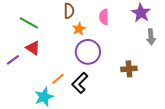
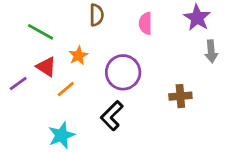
orange star: (79, 29) -> (78, 56), moved
orange line: (58, 79) -> (66, 89), moved

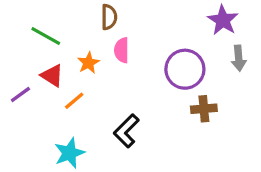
pink semicircle: (145, 23) -> (122, 50), moved
purple circle: (123, 72) -> (185, 69), moved

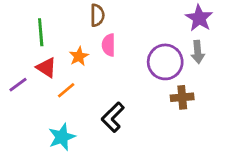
green line: (46, 36) -> (41, 32), turned 56
gray arrow: (239, 58) -> (198, 52), moved

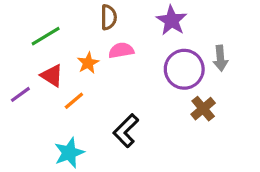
purple star: (199, 18) -> (172, 20), moved
green line: (41, 32) -> (46, 36), turned 64
pink semicircle: (109, 45) -> (121, 50), turned 80
brown cross: (182, 97) -> (203, 109), turned -35

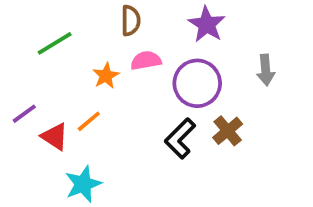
purple circle: (184, 69) -> (197, 83), moved
red triangle: (52, 76) -> (55, 137), moved
brown cross: (203, 109) -> (228, 131), moved
black L-shape: (126, 131) -> (180, 138), moved

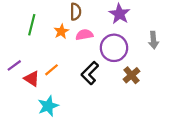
green line: (55, 43) -> (32, 25), turned -45
orange star: (106, 76) -> (61, 31), moved
black L-shape: (180, 138) -> (90, 73), moved

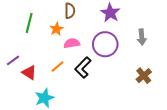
pink semicircle: (84, 35) -> (72, 43), moved
orange line: (51, 70) -> (58, 67), moved
brown cross: (132, 75) -> (144, 76), moved

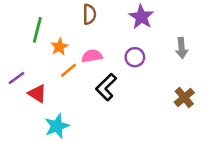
orange star: (57, 29) -> (59, 47), moved
purple circle: (105, 44) -> (135, 57), size x0.6
orange line: (58, 67) -> (69, 70), moved

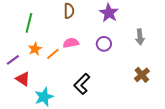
orange star: (59, 47) -> (35, 49), moved
black L-shape: (106, 87) -> (82, 84), moved
red triangle: (37, 94) -> (23, 79), moved

